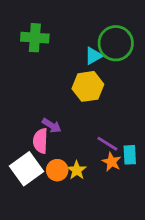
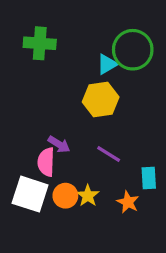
purple line: (107, 144) -> (109, 154), moved
orange star: (112, 162) -> (128, 202), moved
white square: (26, 169) -> (30, 194), turned -36

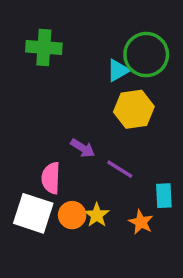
yellow hexagon: (101, 99) -> (134, 109), moved
purple arrow: (59, 144) -> (83, 148), moved

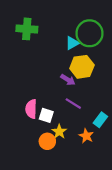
purple arrow: (83, 148) -> (68, 80), moved
cyan rectangle: (164, 196) -> (100, 120), turned 40
white square: (33, 213) -> (46, 115), moved, size x0.6
orange circle: (72, 215) -> (47, 141), moved

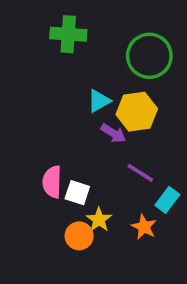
green cross: (27, 29) -> (68, 34), moved
cyan triangle: (72, 43) -> (99, 101), moved
purple line: (73, 104) -> (140, 173), moved

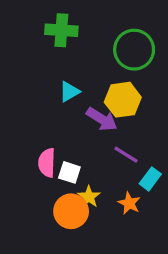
cyan triangle: (99, 101) -> (69, 92), moved
purple arrow: (113, 133) -> (102, 119), size x1.4
orange circle: (79, 236) -> (71, 211), size x1.4

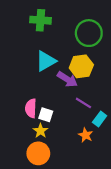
cyan triangle: (69, 92) -> (46, 61), size x1.5
yellow star: (89, 197) -> (40, 131), moved
orange circle: (71, 211) -> (38, 153), moved

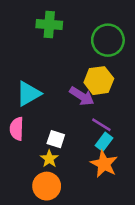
cyan triangle: (46, 61) -> (28, 94), moved
pink semicircle: (31, 108) -> (17, 129), moved
cyan rectangle: (100, 119) -> (104, 142), moved
orange star: (86, 135) -> (104, 164), size x1.5

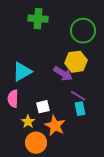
white square: (56, 139) -> (43, 107), turned -32
cyan rectangle: (104, 142) -> (80, 109), turned -48
yellow star: (49, 159) -> (28, 122), moved
orange star: (104, 164) -> (55, 126), moved

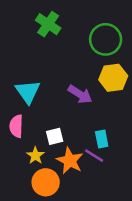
green cross: (38, 19) -> (48, 24), turned 30
yellow hexagon: (76, 62) -> (113, 78), moved
cyan triangle: (22, 72) -> (28, 92), turned -35
purple line: (78, 96) -> (94, 156), moved

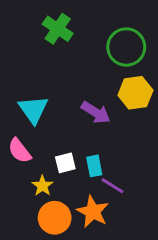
pink semicircle: (16, 126) -> (20, 151), turned -40
cyan rectangle: (102, 139) -> (94, 166), moved
orange star: (70, 161) -> (93, 212), moved

